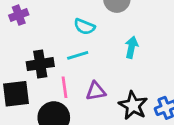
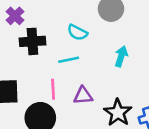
purple cross: (19, 15) -> (15, 16), turned -30
black cross: (40, 64) -> (32, 41), moved

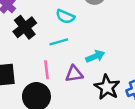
black cross: (32, 41) -> (25, 27), turned -30
cyan arrow: (121, 56) -> (95, 56), moved, turned 54

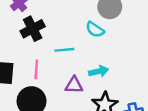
cyan semicircle: (65, 16) -> (95, 30), moved
pink line: (46, 70) -> (36, 69), moved

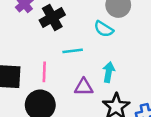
black cross: (33, 29) -> (52, 17), moved
cyan arrow: (99, 71) -> (109, 72), turned -66

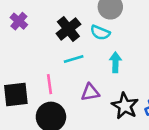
black cross: (52, 17) -> (68, 29), moved
cyan arrow: (109, 72) -> (115, 62), moved

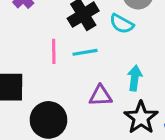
cyan arrow: (115, 62) -> (135, 78), moved
pink line: (49, 84) -> (54, 51), moved

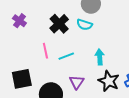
cyan line: (85, 52) -> (66, 56), moved
purple triangle: (100, 96) -> (77, 82), moved, turned -42

